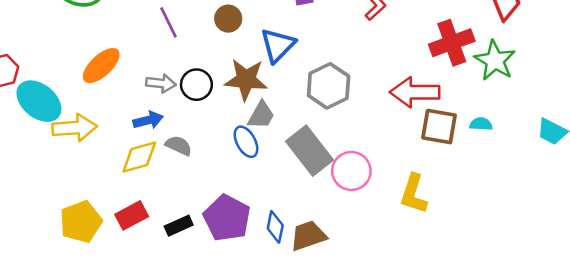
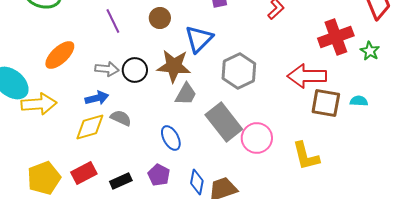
green star: (495, 60) -> (370, 51), size x0.6
blue ellipse: (246, 142) -> (171, 138), moved
yellow L-shape: (414, 194) -> (306, 156), turned -32
purple pentagon: (227, 218) -> (159, 175), size x0.6

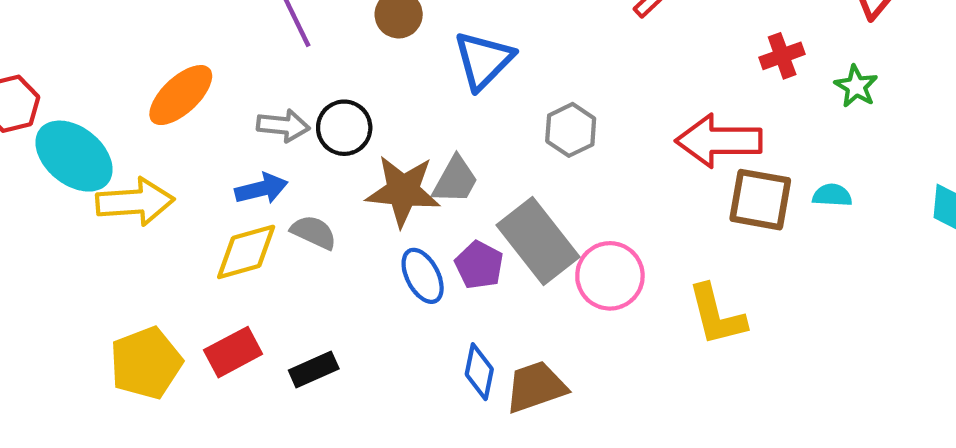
red cross: (336, 37) -> (782, 56), size x0.6
brown star: (174, 66) -> (403, 191), moved
gray hexagon: (239, 71) -> (571, 130), size x0.7
purple pentagon: (159, 175) -> (479, 265), moved

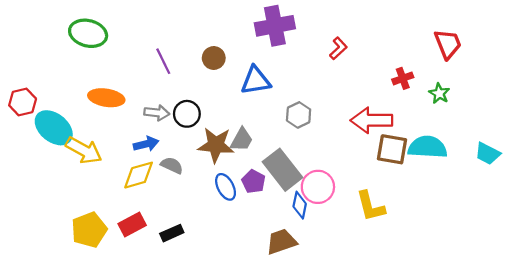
blue triangle: (484, 60) -> (256, 81), turned 36
orange ellipse: (181, 95) -> (106, 98), turned 52
cyan semicircle: (832, 195) -> (427, 147), size x2.0
yellow arrow: (135, 202) -> (84, 150), turned 33
blue diamond: (479, 372) -> (300, 205), moved

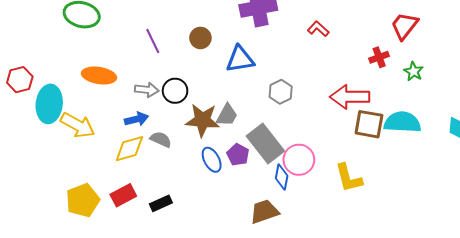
red trapezoid: (448, 44) -> (404, 26), moved, turned -120
red L-shape: (338, 48) -> (318, 29), turned -95
cyan ellipse: (54, 128) -> (49, 104), turned 57

